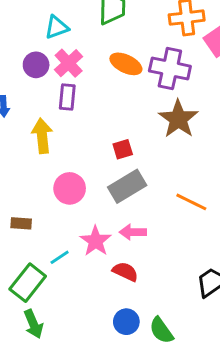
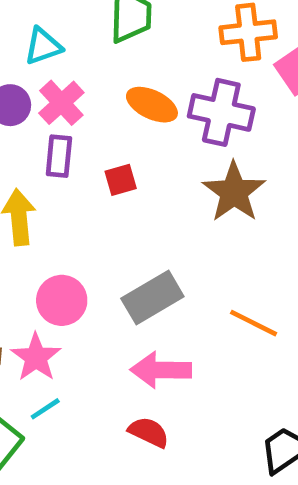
red square: (123, 149) -> (121, 180), moved
pink arrow: (133, 232) -> (161, 370), size x1.4
pink star: (96, 241) -> (36, 357), moved

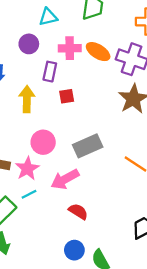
pink cross: (61, 103) -> (70, 48), moved, turned 35
red square: (121, 180) -> (67, 96), moved
pink arrow: (161, 370) -> (65, 179), moved, turned -36

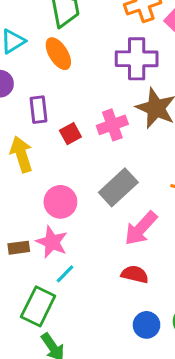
pink cross: (70, 48) -> (112, 125), moved
orange ellipse: (98, 52) -> (58, 54), moved, turned 45
pink arrow: (65, 179) -> (141, 228), moved

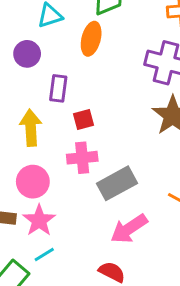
orange ellipse: (58, 54) -> (91, 39), turned 32
pink cross: (112, 125) -> (82, 158), moved
pink circle: (60, 202) -> (33, 182), moved

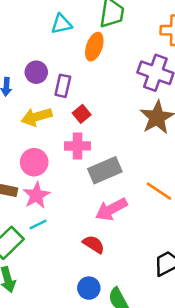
purple circle: (27, 54) -> (36, 72), moved
red square: (84, 119) -> (82, 114), turned -30
yellow arrow: (31, 128) -> (37, 117), turned -108

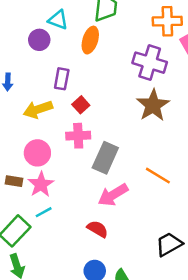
cyan triangle: (61, 24) -> (58, 20), turned 35
purple circle: (36, 72) -> (39, 40), moved
gray rectangle: (105, 170) -> (105, 158), turned -40

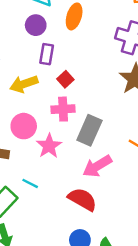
purple circle: (39, 40) -> (36, 25), moved
pink star: (41, 184) -> (49, 146), moved
cyan line: (44, 212) -> (30, 183), turned 56
red semicircle: (98, 229) -> (82, 199), size x1.4

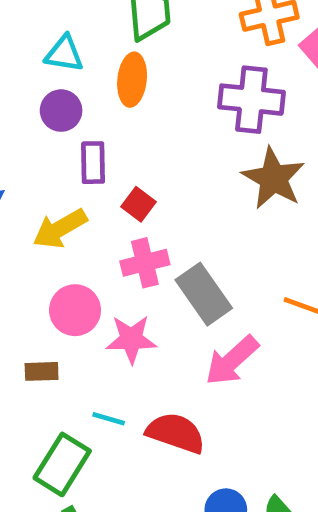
gray rectangle: (89, 130) -> (204, 294), turned -48
pink star: (49, 146) -> (131, 339), turned -30
red semicircle: (82, 199) -> (176, 433), moved

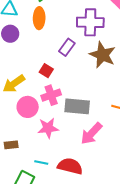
purple rectangle: (93, 163) -> (67, 47), moved, turned 42
gray rectangle: (204, 294) -> (77, 106), turned -45
pink circle: (75, 310) -> (28, 107), moved

